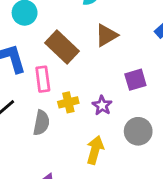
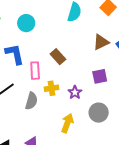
brown triangle: (106, 35) -> (101, 42), moved
brown rectangle: (62, 47) -> (58, 57), moved, size x0.7

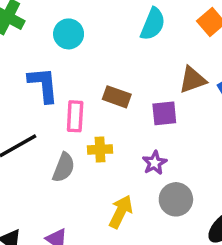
brown rectangle: (58, 57) -> (117, 97), turned -35
purple square: (100, 76) -> (164, 113), moved
purple star: (75, 92) -> (155, 163), moved

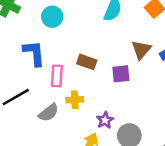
brown triangle: (193, 80) -> (141, 50), turned -30
purple star: (155, 163) -> (105, 120), moved
gray semicircle: (64, 167) -> (49, 113), turned 30

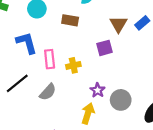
brown rectangle: (87, 62) -> (70, 20), moved
yellow cross: (75, 100) -> (73, 65), moved

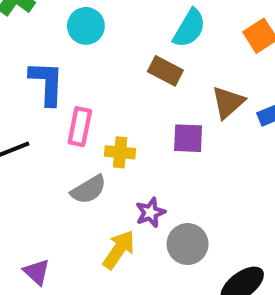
brown rectangle: (70, 20) -> (165, 71), moved
gray semicircle: (48, 92) -> (88, 189), moved

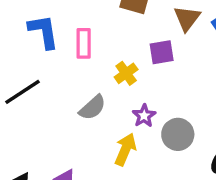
pink rectangle: (80, 127) -> (84, 43), moved
yellow cross: (120, 152) -> (126, 73), moved, turned -30

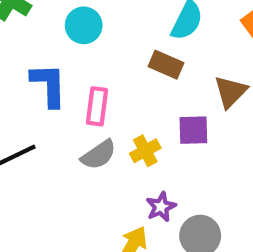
gray semicircle: (93, 108) -> (99, 155), moved

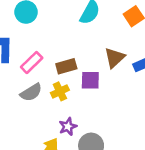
brown rectangle: (166, 65) -> (66, 66), moved, turned -42
pink rectangle: (97, 106) -> (32, 62), turned 35

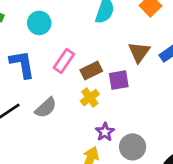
pink rectangle: (32, 62) -> (64, 61), moved
gray semicircle: (31, 92) -> (46, 108), moved

